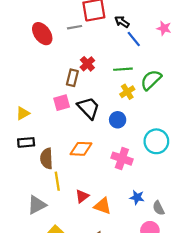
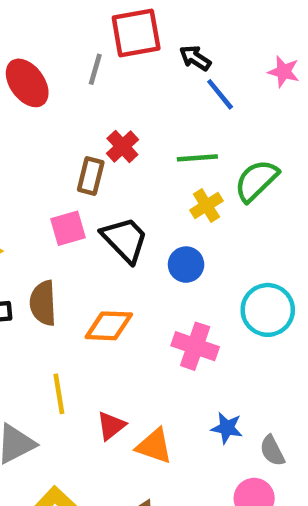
gray line: (75, 27) -> (95, 69), turned -64
brown semicircle: (47, 159) -> (43, 303), moved

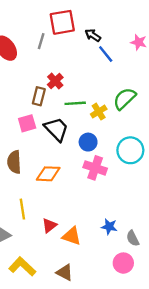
green line: (197, 158) -> (75, 103), moved
cyan circle: (268, 310) -> (130, 150), moved
pink cross: (195, 346) -> (95, 168), moved

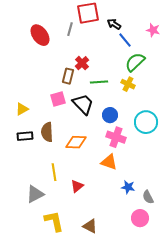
green semicircle: (124, 99) -> (135, 62), moved
yellow cross: (99, 112) -> (128, 84), moved, turned -32
orange triangle: (72, 236) -> (109, 162), moved
yellow L-shape: (22, 267) -> (54, 221), turned 35

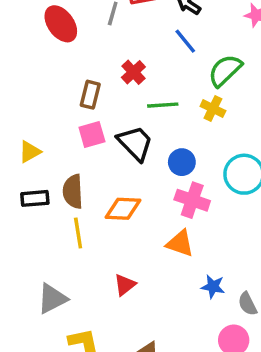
blue line: (125, 40) -> (185, 41), moved
brown rectangle: (68, 76) -> (90, 95), moved
yellow line: (54, 172) -> (78, 233), moved

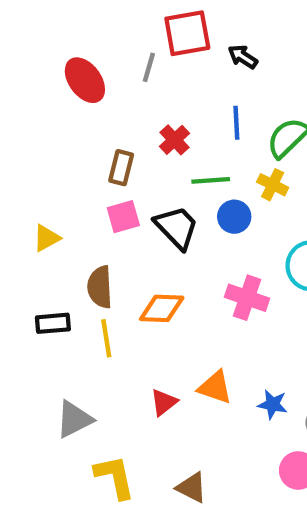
blue line: (185, 41) -> (236, 123), moved, turned 36
blue circle: (182, 162) -> (234, 217), moved
black rectangle: (35, 198) -> (53, 323), moved
orange triangle: (180, 243) -> (215, 387), moved

